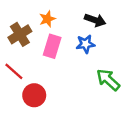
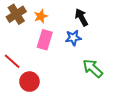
black arrow: (95, 20) -> (81, 17), turned -138
brown cross: (20, 34) -> (16, 14), moved

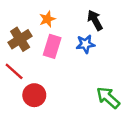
brown cross: (16, 14) -> (20, 39), moved
green arrow: (93, 68) -> (108, 98), moved

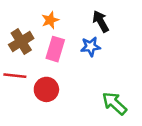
red line: (14, 71) -> (15, 76), turned -36
red circle: (34, 95) -> (46, 89), moved

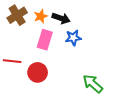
black arrow: (101, 21) -> (61, 18), moved, turned 138
brown cross: (21, 42) -> (17, 15), moved

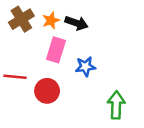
blue star: (73, 38) -> (85, 67), moved
green arrow: (93, 84) -> (116, 105), turned 50

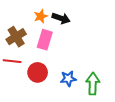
brown cross: (21, 19) -> (16, 37), moved
blue star: (85, 67) -> (68, 79), moved

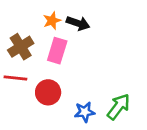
blue star: (68, 79) -> (85, 112), moved
green arrow: (93, 84) -> (119, 107), turned 35

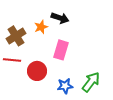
orange star: (52, 21) -> (41, 27), moved
pink rectangle: (57, 51) -> (61, 50), moved

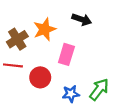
black arrow: (60, 18) -> (82, 20), moved
orange star: (41, 27) -> (45, 29), size x1.5

